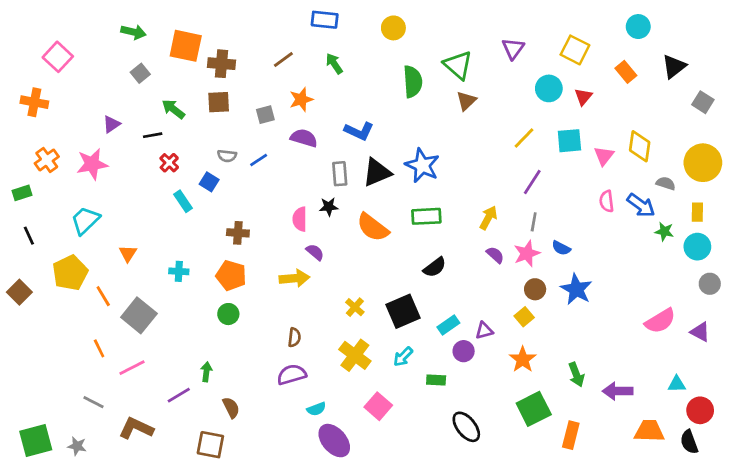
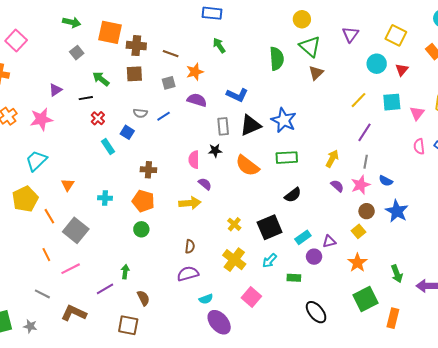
yellow circle: (393, 28) -> (302, 19), moved
brown line: (283, 60) -> (171, 54), moved, turned 56

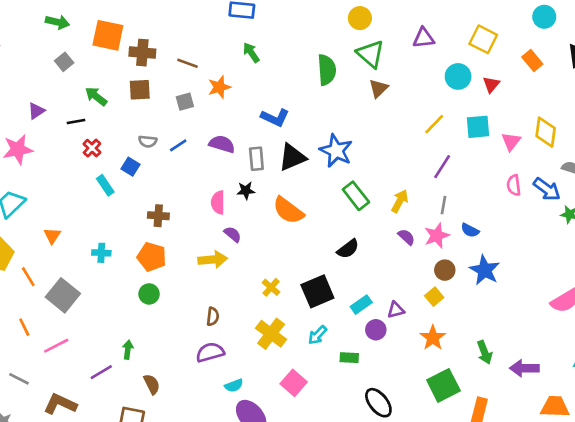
purple triangle: (350, 34) -> (424, 38), turned 48
purple semicircle: (197, 100) -> (222, 144), moved
green rectangle: (287, 158) -> (356, 196), moved, turned 55

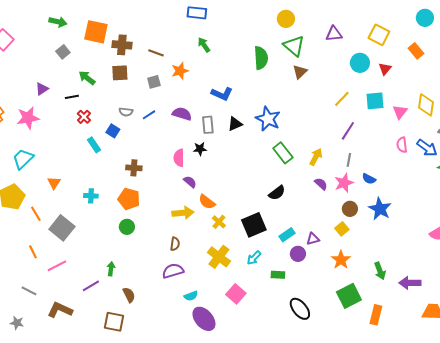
black triangle: (292, 157) -> (235, 124), size x0.7
orange semicircle: (288, 210) -> (207, 202), moved, size x0.7
yellow arrow: (213, 259) -> (183, 213), moved

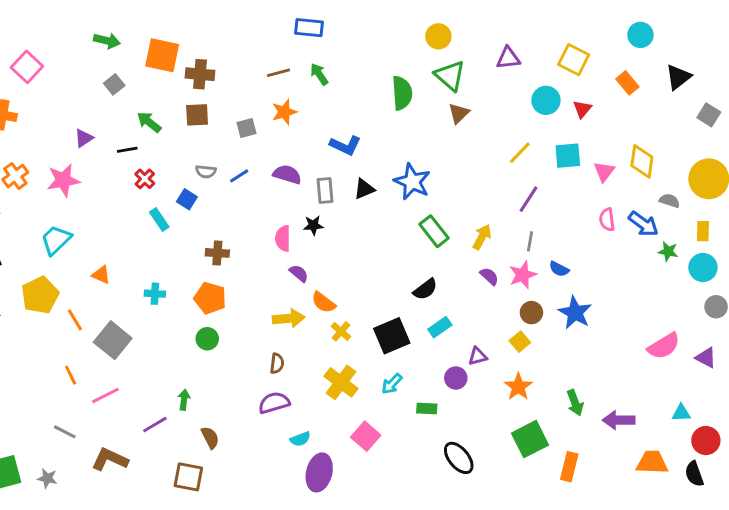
brown line: (156, 53) -> (278, 73), moved, turned -35
orange triangle: (54, 183) -> (101, 275), turned -40
cyan rectangle: (287, 235) -> (440, 327), moved
purple ellipse: (204, 319) -> (319, 472), turned 55

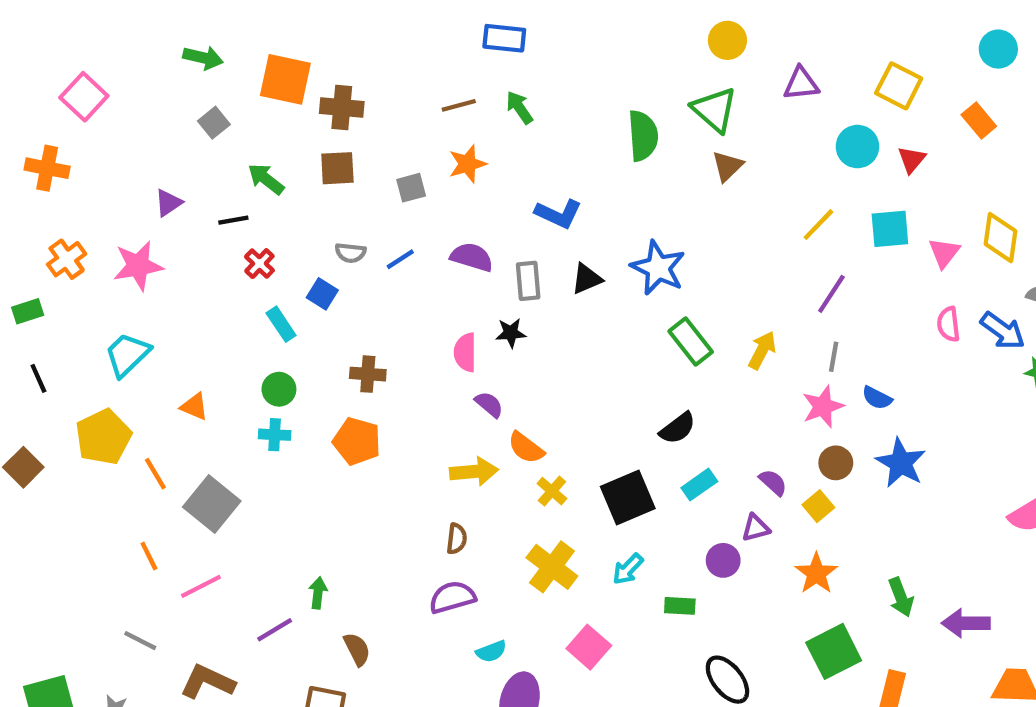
yellow circle: (438, 36) -> (727, 40), moved
purple semicircle: (489, 276) -> (773, 482), moved
green circle: (207, 339) -> (279, 389), moved

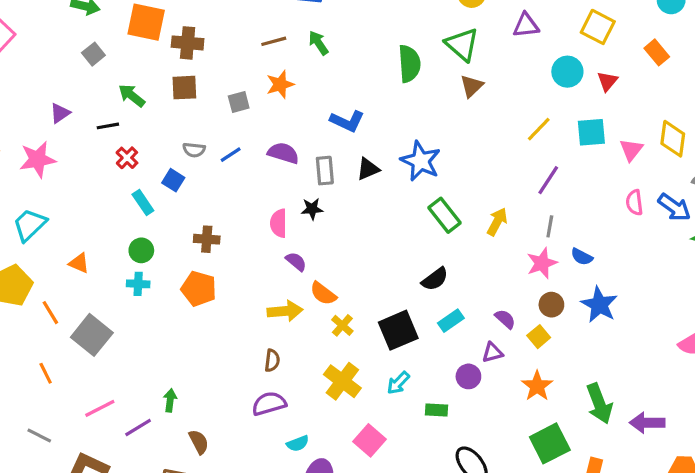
pink line: (201, 586) -> (100, 408), moved
green arrow: (901, 597) -> (599, 404), size x1.4

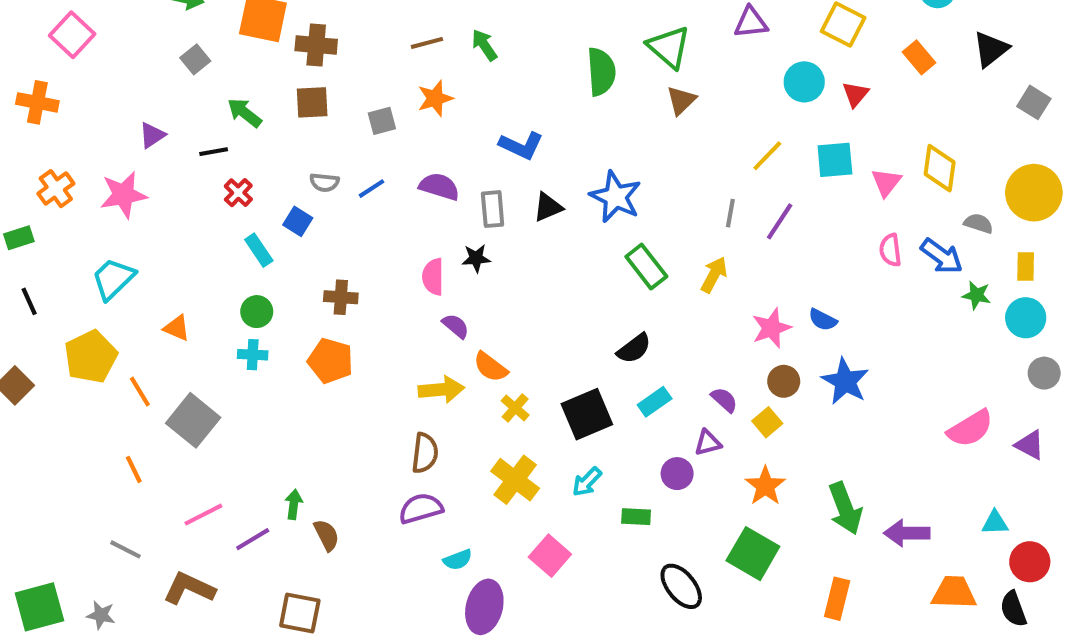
gray line: (550, 226) -> (730, 213), moved
brown semicircle: (272, 360) -> (425, 453), size x1.4
brown semicircle: (199, 442) -> (326, 535), moved
green square: (550, 443) -> (753, 554), moved, turned -33

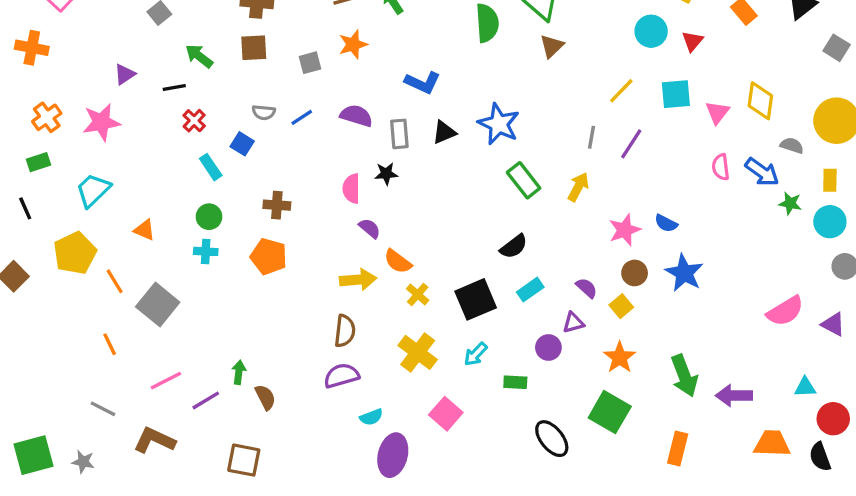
green rectangle: (19, 238) -> (38, 162), moved

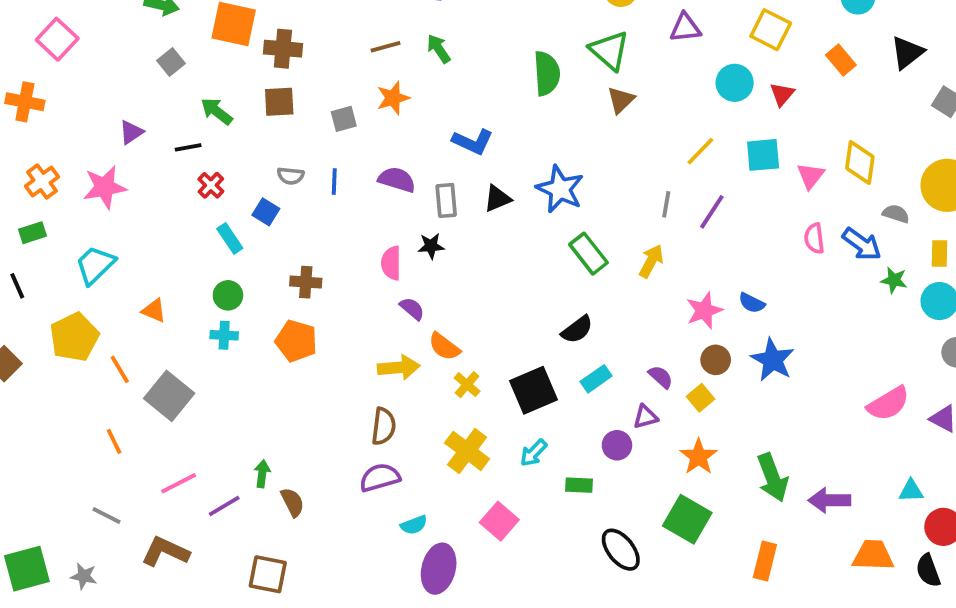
blue line: (302, 117) -> (334, 181), turned -55

